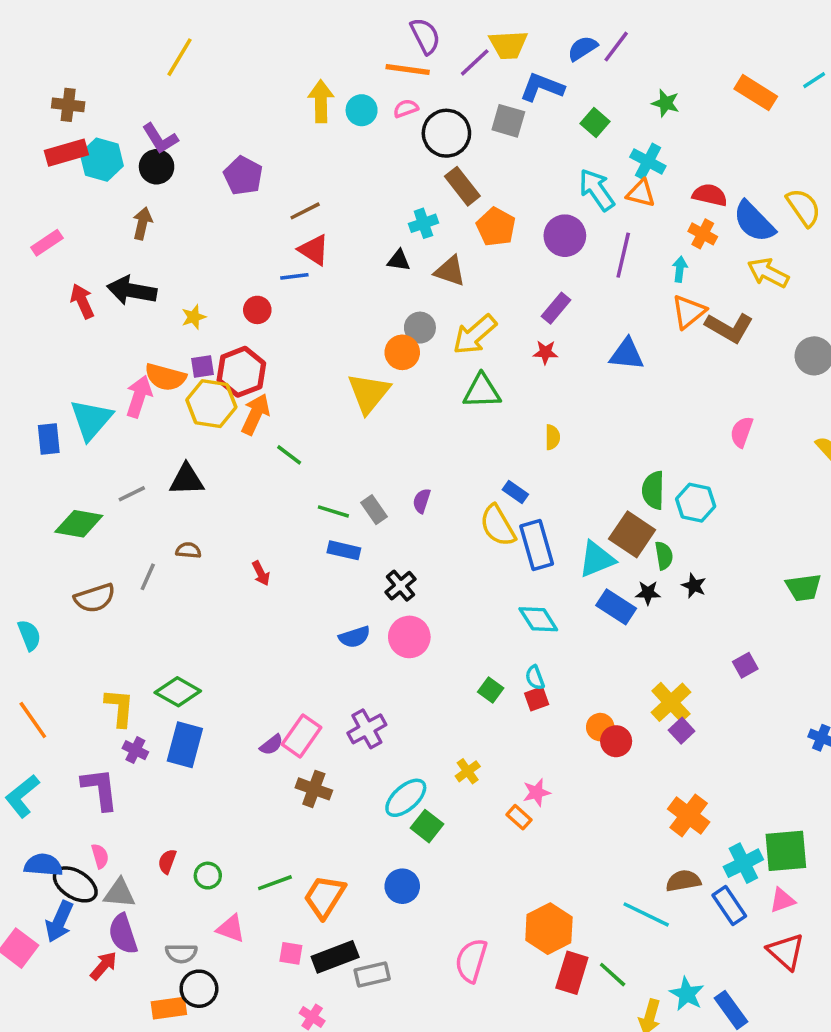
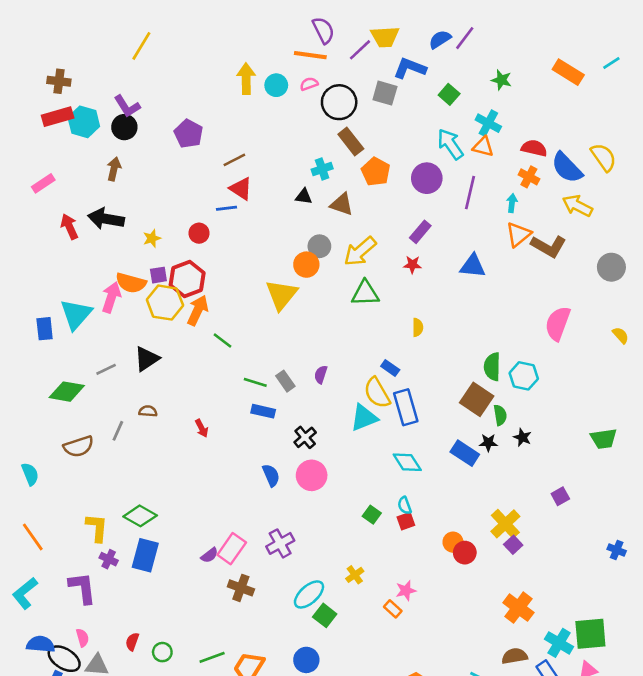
pink semicircle: (742, 432) -> (558, 323), size x1.5
black triangle: (187, 480) -> (147, 359), turned -32
cyan triangle: (597, 559) -> (364, 418), moved
blue semicircle: (355, 637) -> (271, 475), turned -95
cyan cross: (743, 863) -> (559, 643), turned -32

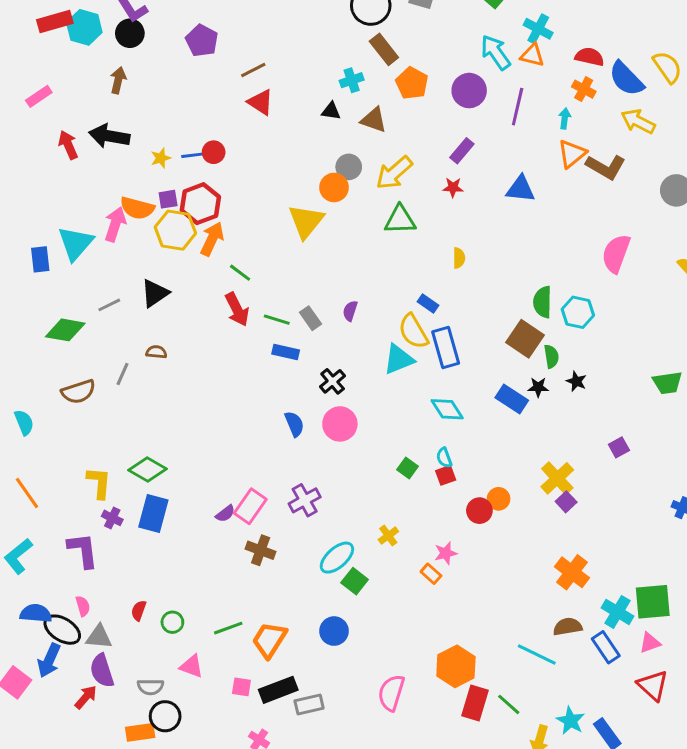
blue line: (226, 208) -> (193, 155), moved
red arrow: (202, 428) -> (237, 309), moved, size x1.6
red circle: (465, 553) -> (479, 511), moved

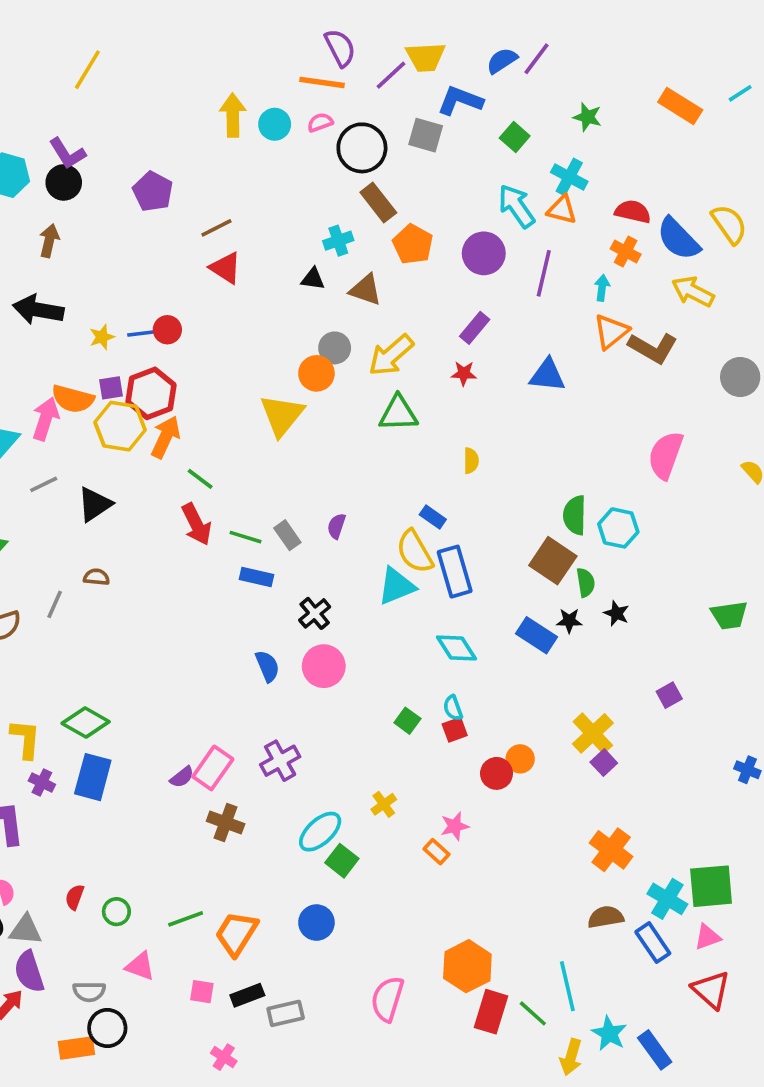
gray line: (109, 305) -> (44, 484), moved
cyan line: (537, 655) -> (567, 986), moved, turned 51
black rectangle: (278, 690) -> (247, 995), size x0.7

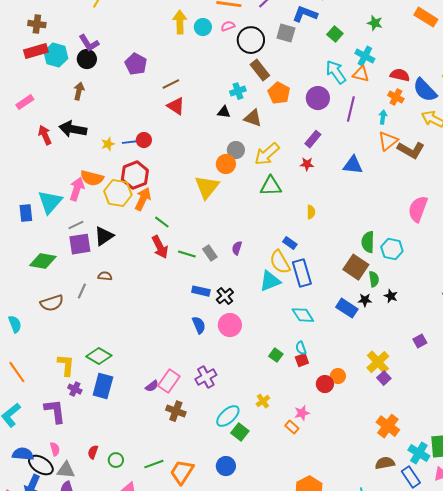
purple square: (111, 388) -> (80, 244), moved, size x1.6
blue rectangle: (256, 577) -> (201, 291), moved

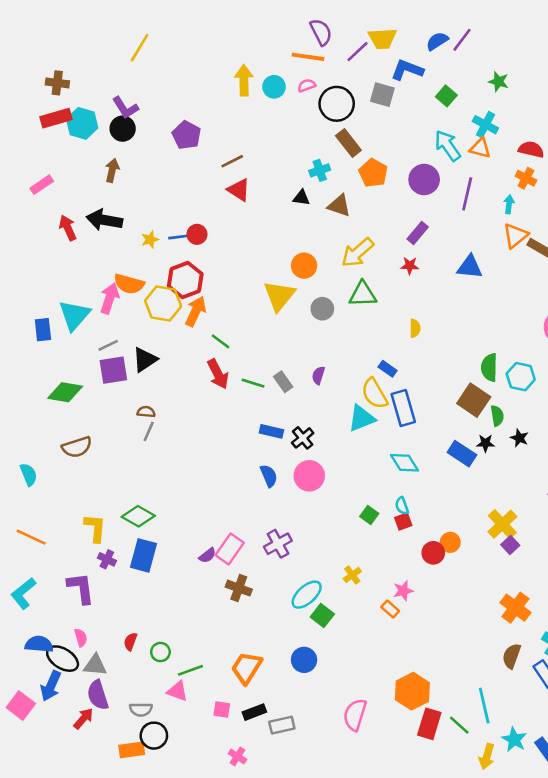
gray circle: (236, 150) -> (322, 309), moved
gray line: (82, 291) -> (149, 431), moved
orange line: (17, 372) -> (31, 537), turned -30
brown semicircle: (385, 463) -> (512, 656), turned -60
green line: (154, 464) -> (190, 670), moved

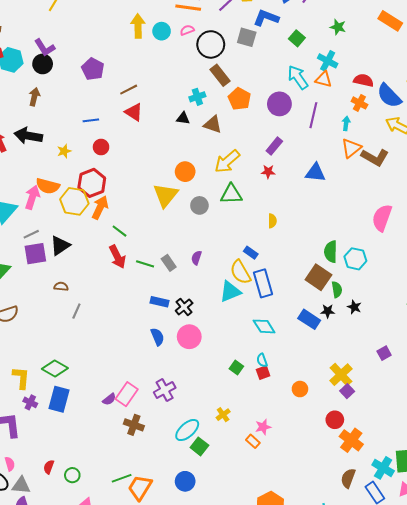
blue line: (179, 237) -> (91, 120), moved
gray line: (149, 431) -> (76, 311), moved
red circle: (433, 553) -> (335, 420), moved
green line: (190, 670) -> (122, 478), moved

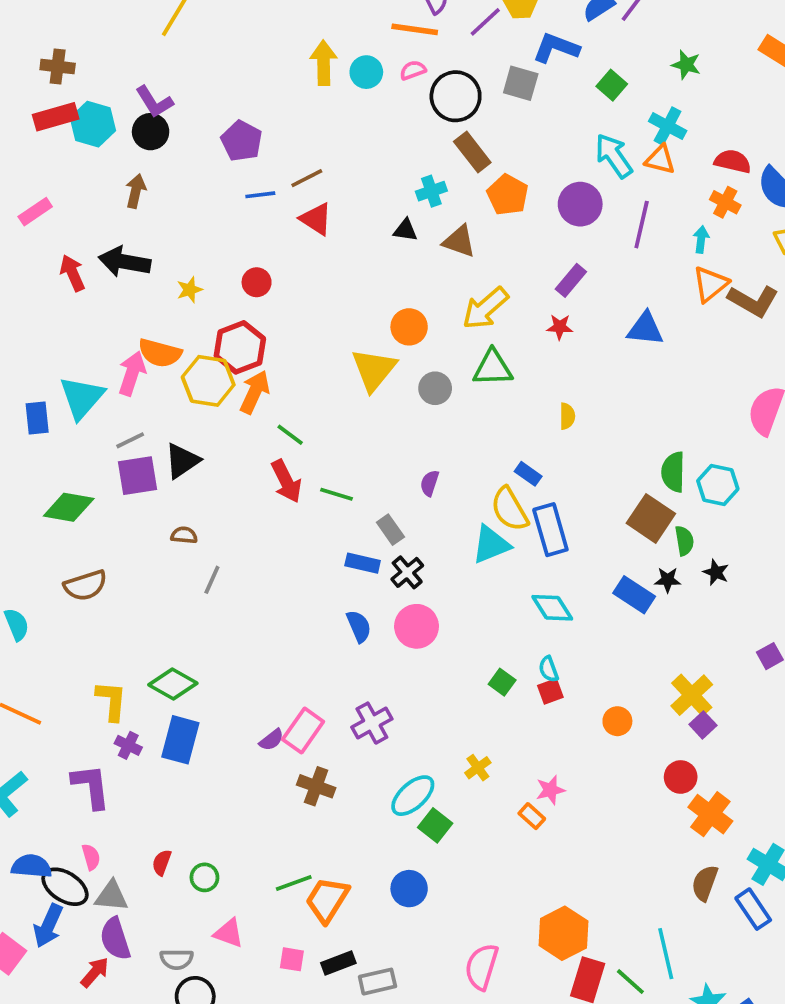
blue line: (91, 120) -> (260, 195), moved
gray rectangle: (169, 263) -> (390, 530), moved

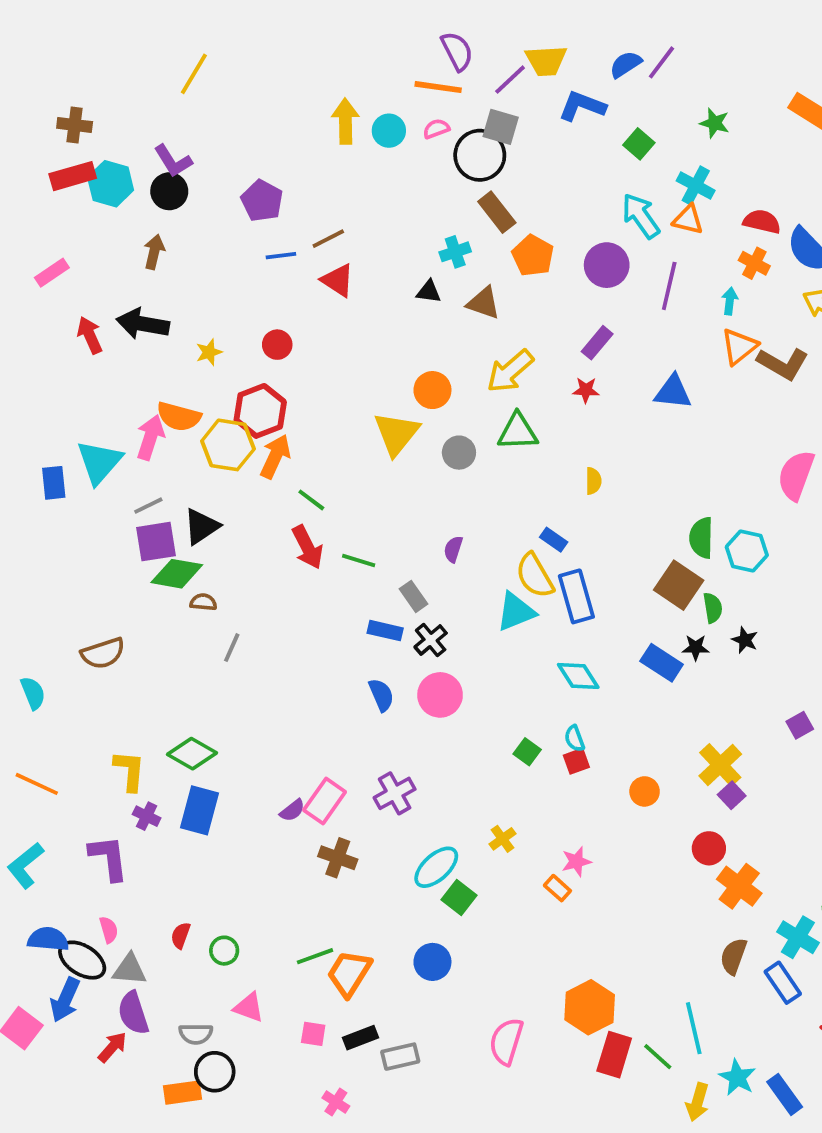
gray square: (521, 83) -> (501, 127), moved
green diamond: (69, 507) -> (177, 574), moved

